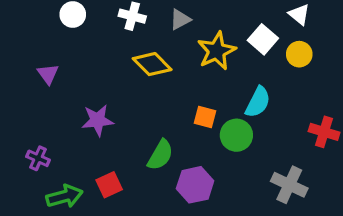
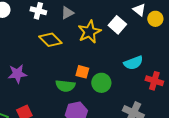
yellow circle: (299, 54) -> (155, 19), moved
cyan semicircle: (258, 102) -> (133, 63), moved, turned 42
green semicircle: (160, 155) -> (65, 86), moved, turned 66

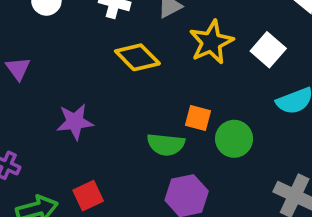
white square: (117, 25) -> (268, 50), moved

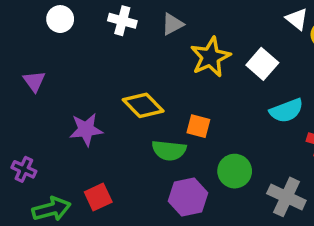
yellow diamond: (137, 57) -> (143, 105), moved
green circle: (234, 139) -> (235, 171), moved

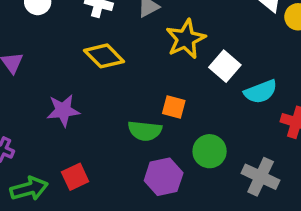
white square: (262, 64) -> (225, 66), moved
yellow diamond: (143, 105) -> (104, 56), moved

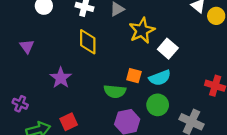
yellow diamond: (104, 56) -> (88, 42), turned 45
cyan semicircle: (261, 92) -> (160, 78), moved
purple star: (63, 110) -> (61, 78), turned -30

